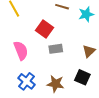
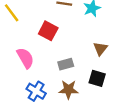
gray rectangle: (56, 49) -> (66, 64), moved

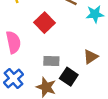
black square: (97, 78) -> (69, 77), moved

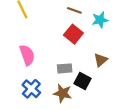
red square: (45, 23) -> (73, 34), moved

